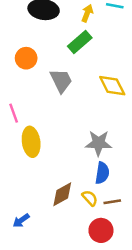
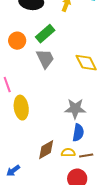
green rectangle: (80, 42) -> (45, 34), moved
yellow semicircle: (90, 198) -> (68, 153), turned -48

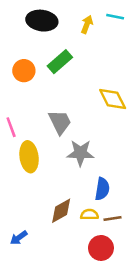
gray trapezoid: (45, 59) -> (60, 122), moved
gray star: (75, 109) -> (80, 153), moved

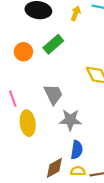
blue semicircle: (102, 189) -> (77, 150), moved

